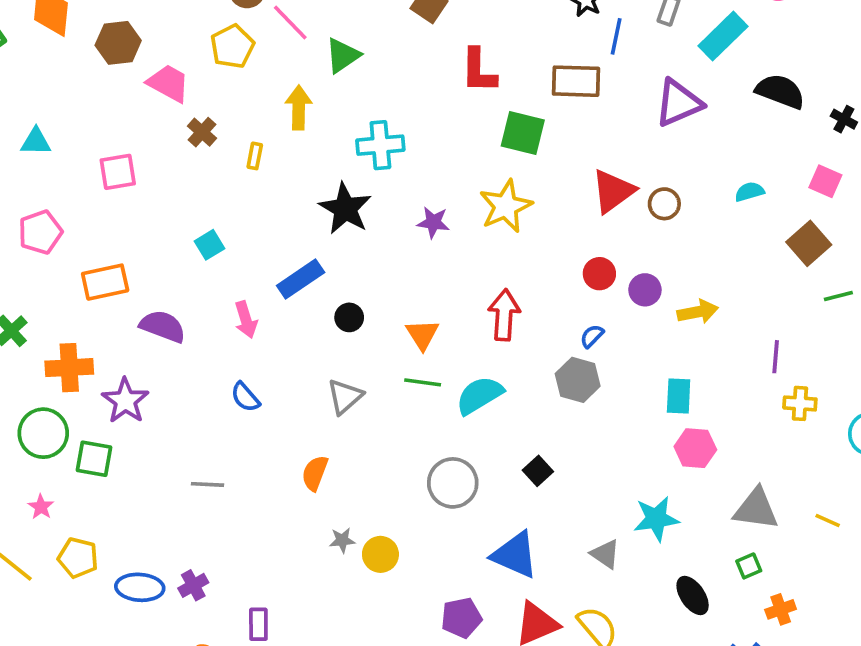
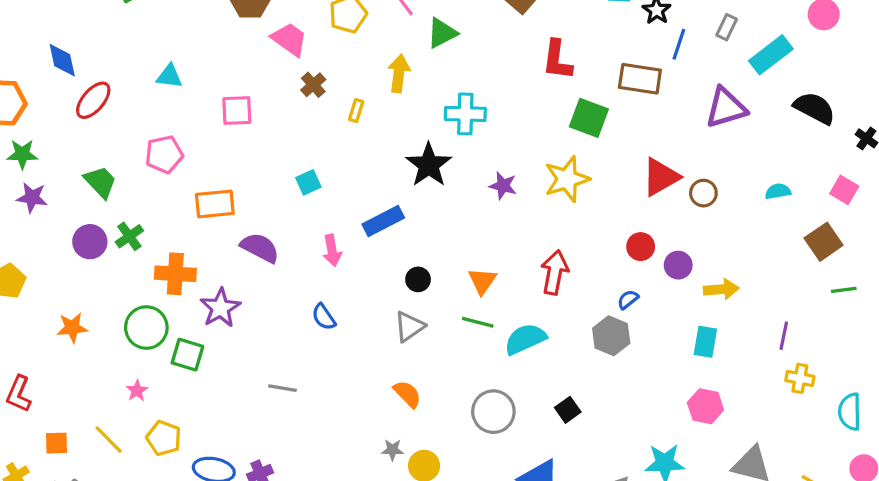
black circle: (349, 317) -> (418, 279), moved
cyan rectangle: (679, 396) -> (705, 342), moved
orange semicircle: (315, 473) -> (407, 394), moved, turned 108

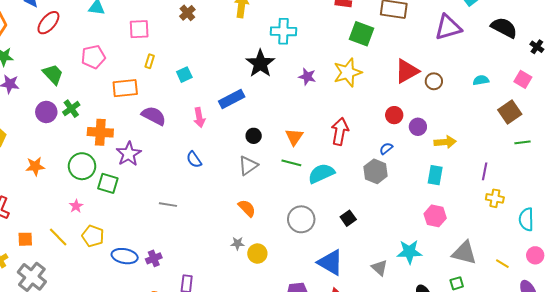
yellow rectangle: (356, 111) -> (150, 61), moved

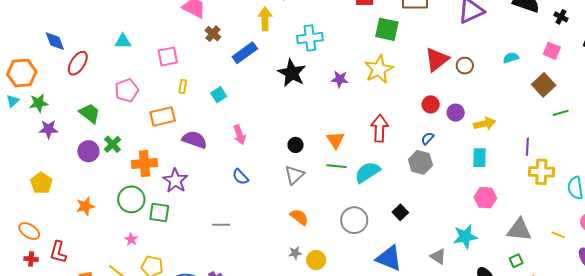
blue rectangle: (232, 99) -> (245, 53), moved
yellow cross: (495, 198) -> (541, 172), size x1.4

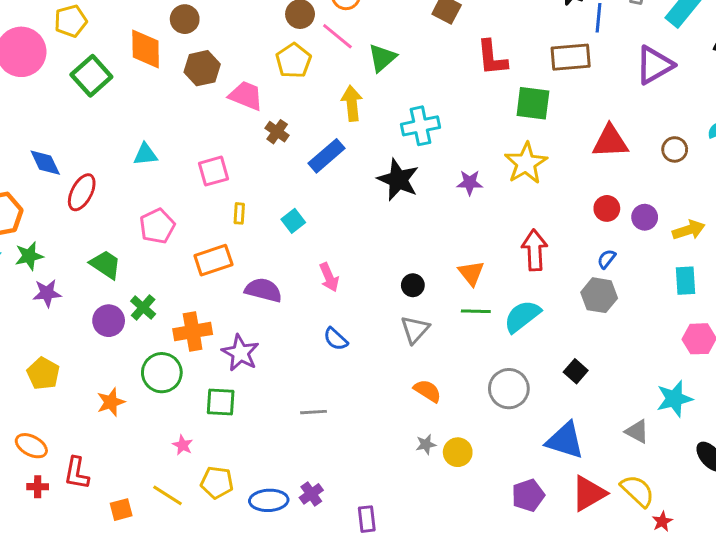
red triangle: (437, 59) -> (610, 141), turned 40
brown circle: (465, 66) -> (675, 149), moved
green circle: (131, 199) -> (162, 373), moved

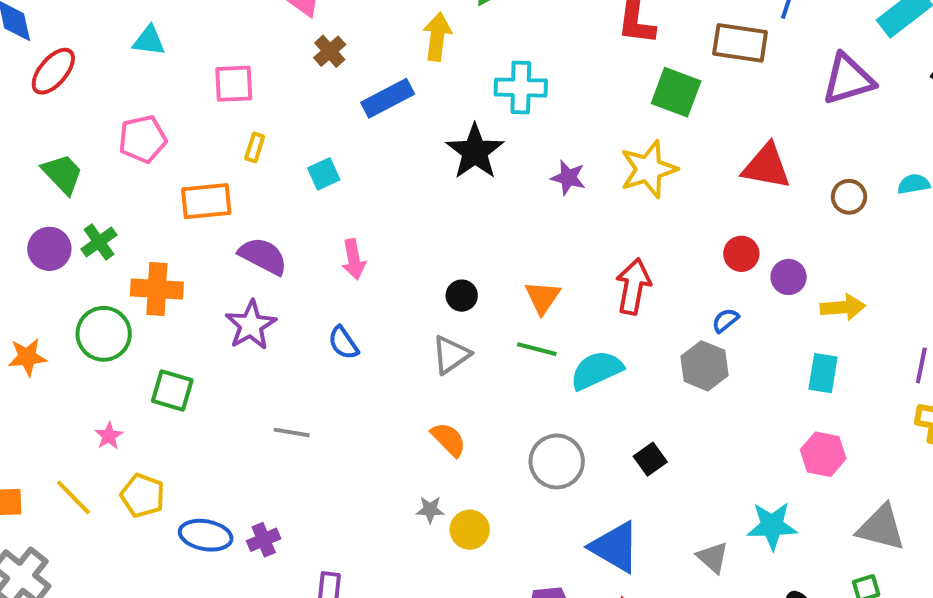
purple star: (240, 353) -> (251, 325), moved

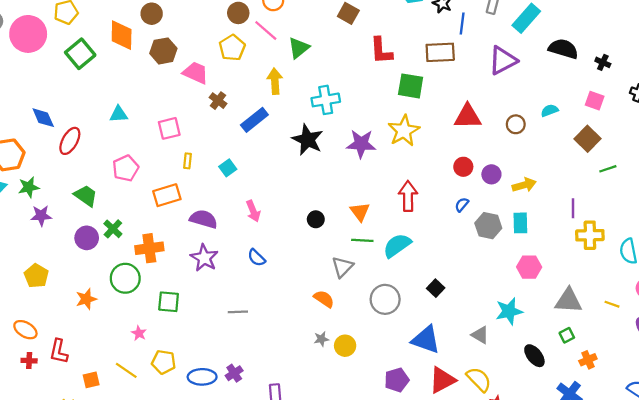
purple star: (568, 178) -> (361, 144), size x1.5
gray triangle: (451, 355) -> (342, 267), moved
gray hexagon: (705, 366) -> (488, 226), moved

